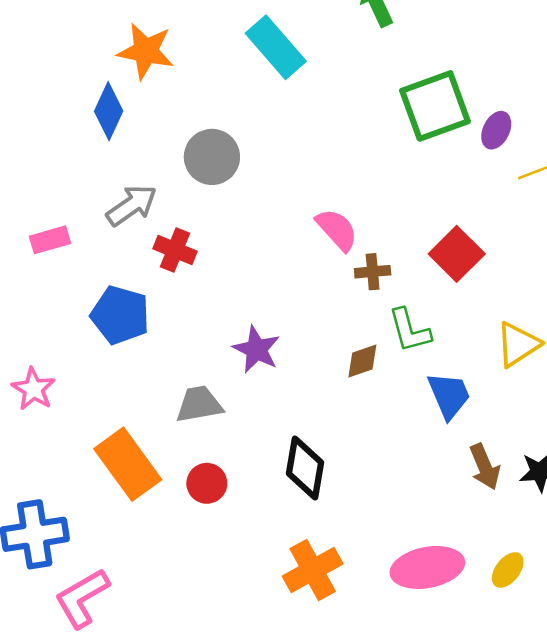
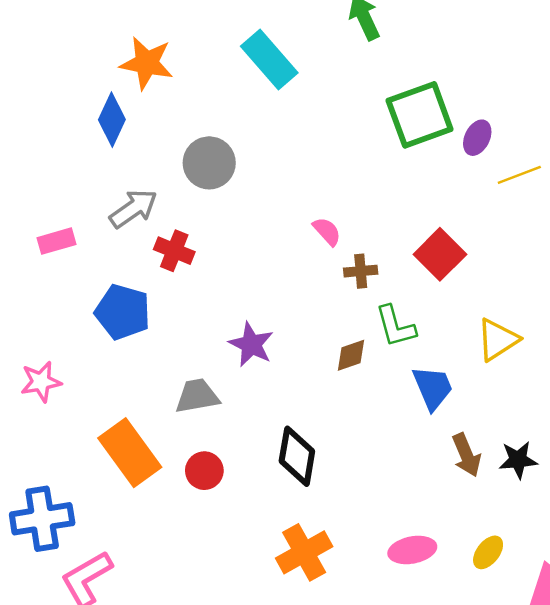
pink semicircle: (337, 230) -> (327, 231), size x0.7
pink star: (33, 389) -> (41, 382), turned 30
pink ellipse: (427, 567) -> (412, 550), size x0.7

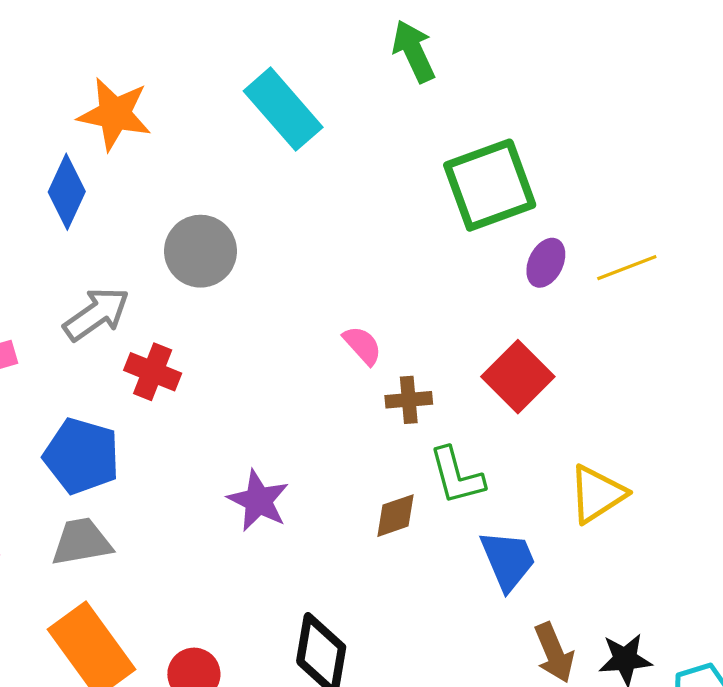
purple ellipse: (477, 138) -> (546, 263), moved
gray trapezoid: (197, 396) -> (82, 542), moved

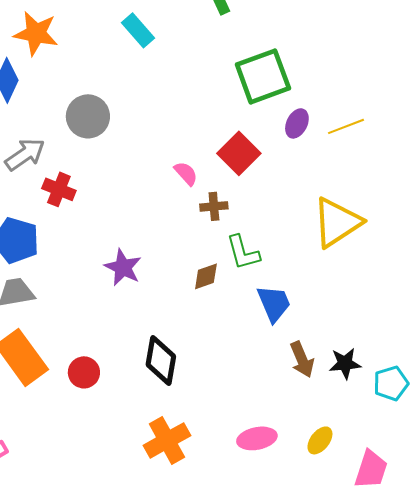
cyan rectangle: (283, 109) -> (138, 30), size x0.7
red square: (518, 377) -> (239, 153), moved
yellow triangle: (597, 494) -> (337, 222), moved, size x1.4

